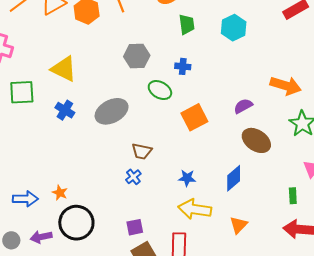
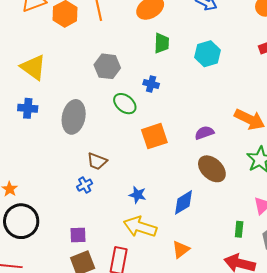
blue cross: (65, 110) -> (28, 108), turned -36
gray ellipse: (112, 111) -> (74, 117), turned -60

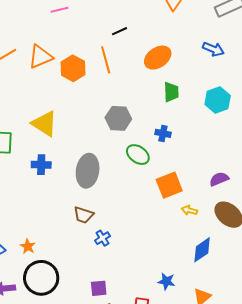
brown trapezoid: (97, 161) -> (83, 215), moved
blue star: (138, 195) -> (166, 281), moved
yellow arrow: (140, 227) -> (189, 210), moved, size x0.5

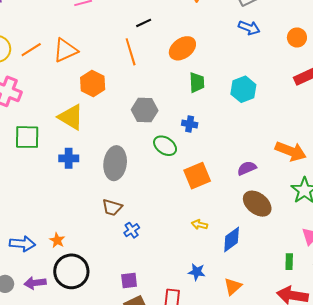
blue arrow: (213, 49) -> (249, 28), moved
orange hexagon: (73, 68) -> (93, 84), moved
yellow arrow: (189, 210) -> (199, 225), moved

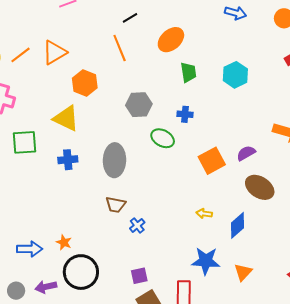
orange square: (197, 176) -> (212, 161), moved
blue star: (197, 272) -> (206, 261), size x1.6

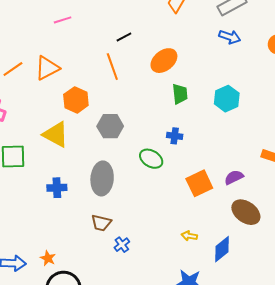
gray hexagon: (139, 105) -> (110, 126), moved
blue cross: (68, 160) -> (57, 188), moved

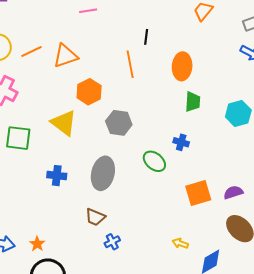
black line: (124, 37) -> (146, 37), turned -63
orange ellipse: (164, 61) -> (182, 66), turned -56

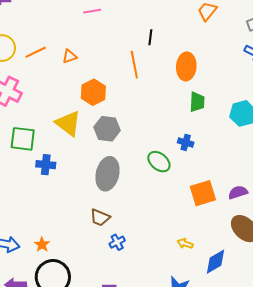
orange triangle: (65, 56) -> (70, 56), size x0.6
gray hexagon: (119, 123) -> (107, 129), moved
blue cross: (57, 176) -> (46, 165), moved

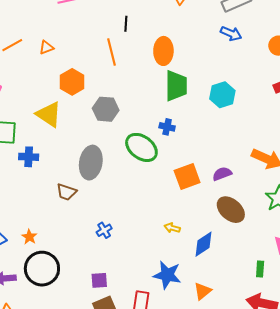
green trapezoid: (197, 102) -> (176, 86), size x1.5
gray hexagon: (107, 129) -> (106, 109), moved
green ellipse: (159, 162) -> (141, 147), size x1.4
brown trapezoid: (100, 218) -> (66, 192), moved

